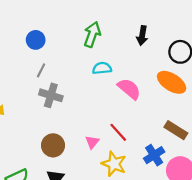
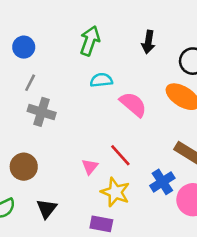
brown circle: (53, 145) -> (24, 167), moved

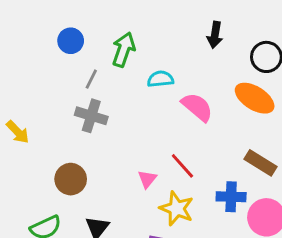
green arrow: (90, 41) -> (124, 50), moved
gray line: (30, 83) -> (91, 79), moved
blue cross: (162, 182) -> (231, 197), turned 35

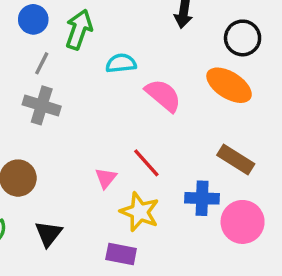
blue circle: (71, 41) -> (33, 19), moved

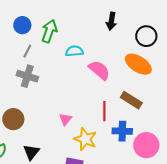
brown rectangle: (236, 159) -> (131, 100), moved
red line: (146, 163) -> (104, 111), moved, turned 42

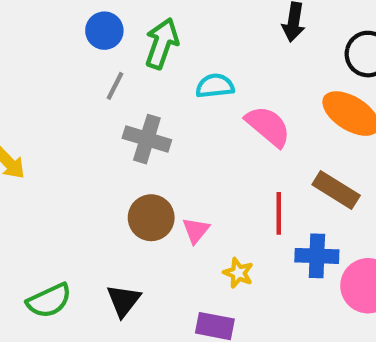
gray cross: (27, 76) -> (147, 139), moved
brown circle: (13, 119) -> (151, 218), moved
yellow star: (85, 139) -> (238, 273), size x0.6

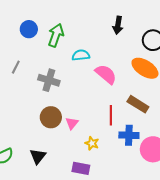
gray line: (115, 86) -> (16, 67), moved

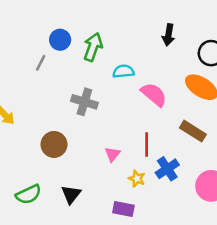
gray line: (16, 67) -> (41, 63), moved
red line: (111, 115) -> (147, 144), moved
brown circle: (51, 117) -> (54, 144), moved
blue cross: (129, 135) -> (167, 169), moved, turned -36

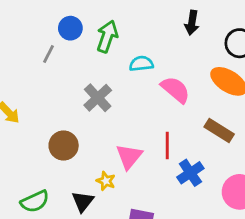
gray cross: (84, 102) -> (98, 98), turned 30
pink triangle: (112, 154) -> (129, 156), size x1.5
yellow star: (137, 179) -> (106, 181), moved

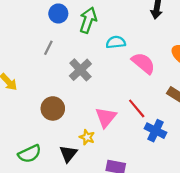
gray line: (49, 54) -> (48, 48), moved
red line: (167, 146) -> (137, 108), turned -40
blue cross: (190, 173) -> (156, 131), turned -30

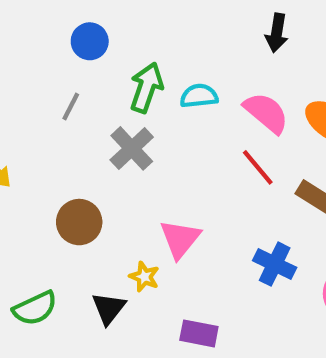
green arrow: (88, 20) -> (146, 88), moved
pink semicircle: (143, 63) -> (266, 113), moved
red line: (137, 108) -> (258, 167), moved

